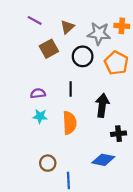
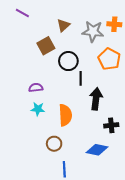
purple line: (35, 20) -> (22, 13), moved
black circle: (83, 56) -> (68, 61), moved
black line: (71, 89) -> (81, 78), moved
brown circle: (48, 163) -> (54, 144), moved

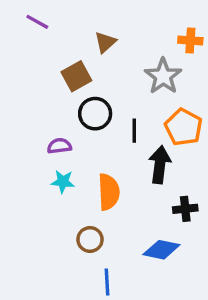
gray star: (93, 31) -> (163, 76), moved, turned 30
orange pentagon: (109, 59) -> (184, 127), moved
black circle: (68, 61) -> (95, 114), moved

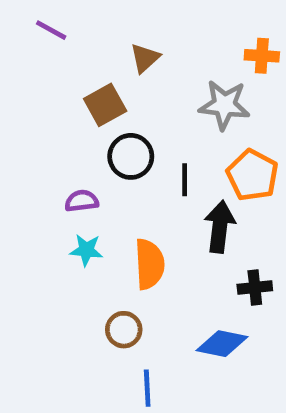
gray star: (163, 76) -> (224, 105), turned -30

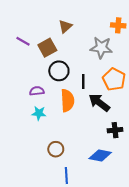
purple line: (51, 30) -> (23, 41), moved
black arrow: (220, 227) -> (99, 103), turned -60
orange semicircle: (149, 264) -> (67, 100), moved

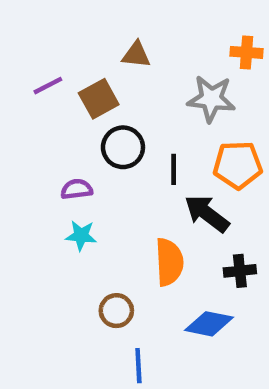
brown triangle: (65, 26) -> (136, 55), turned 48
purple line: (23, 41) -> (48, 86), turned -56
orange pentagon: (114, 79) -> (238, 165), turned -30
orange semicircle: (67, 100) -> (169, 262), moved

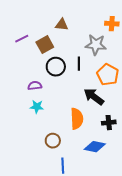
orange pentagon: (238, 165) -> (108, 75), turned 30
black line: (174, 169) -> (79, 64), moved

